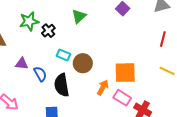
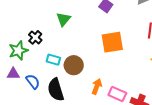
green star: (29, 21) -> (18, 51), moved
orange square: (125, 73) -> (112, 42), moved

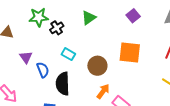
green star: (18, 51) -> (39, 17), moved
brown circle: (74, 65) -> (97, 66), moved
purple triangle: (13, 74) -> (26, 57), turned 40

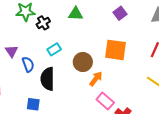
green triangle: (89, 18) -> (76, 14), turned 35
cyan rectangle: (68, 54) -> (54, 49), turned -64
orange arrow: (103, 91) -> (96, 79), moved

